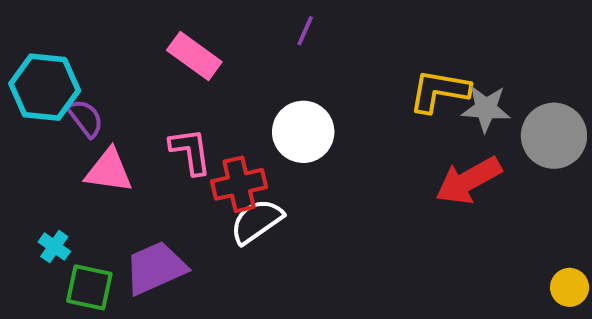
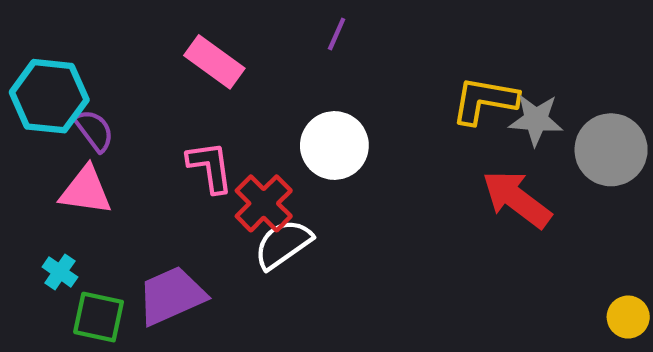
pink triangle: (109, 171) -> (86, 191), moved
red arrow: (468, 180) -> (517, 199), turned 66
red cross: (239, 184) -> (264, 203), turned -32

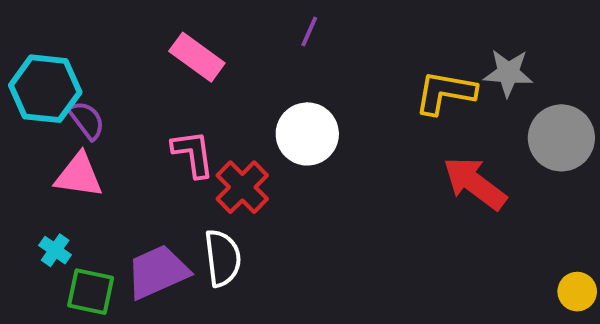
gray star: (536, 120) -> (508, 73), moved
white semicircle: (283, 244) -> (223, 258), moved, turned 118

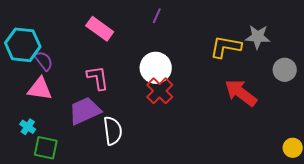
gray circle: (561, 138) -> (285, 70), size x0.7
red cross: (242, 187) -> (160, 91), moved
purple trapezoid: (158, 272) -> (85, 111), moved

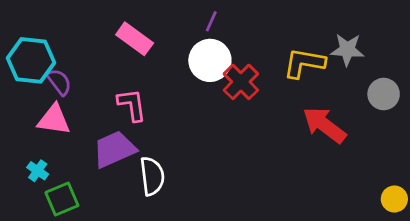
white circle: (156, 68) -> (210, 60), moved
red cross: (160, 91) -> (241, 82), moved
green square: (46, 148) -> (62, 199), turned -35

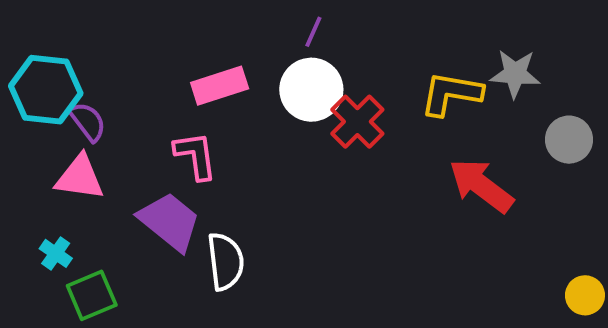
pink rectangle: (135, 39) -> (220, 86), moved, turned -54
purple trapezoid: (114, 149) -> (170, 221), turned 63

